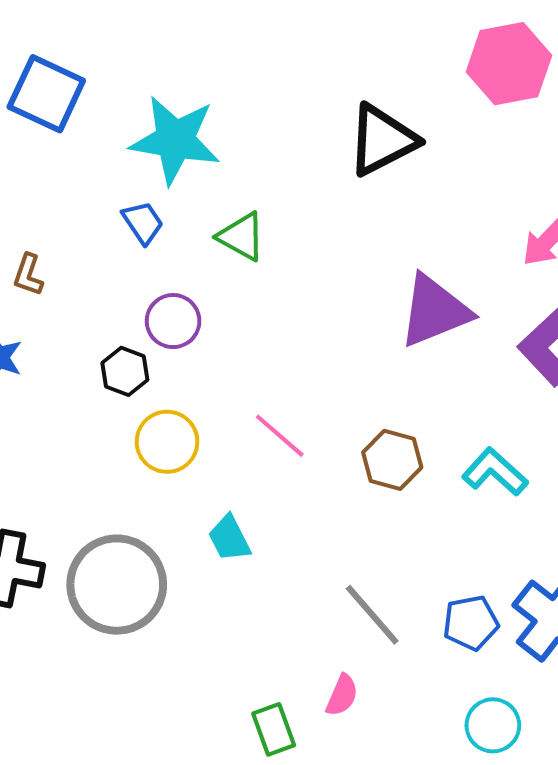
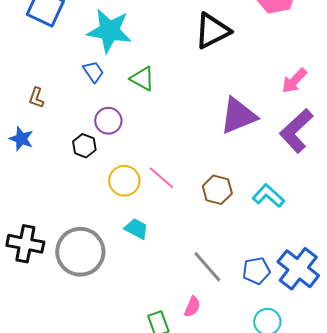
yellow circle: (167, 442) -> (124, 181), moved
cyan trapezoid: (229, 538) -> (136, 229), turned 145

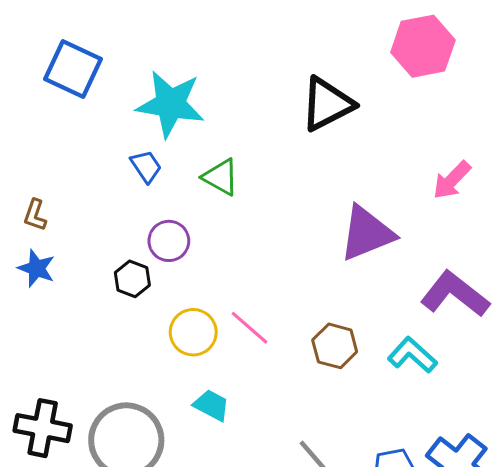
brown L-shape: (36, 98) -> (35, 215), moved
purple L-shape: (296, 131) -> (455, 294), moved, turned 81

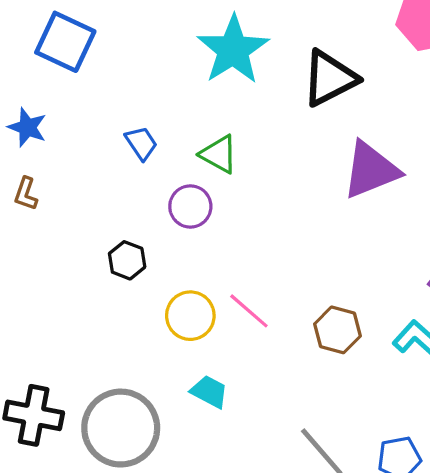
cyan star: (170, 104) -> (233, 50), moved, turned 30
purple triangle: (367, 233) -> (371, 170), moved
purple circle: (169, 241) -> (190, 206), moved
blue star: (37, 268) -> (27, 127), moved

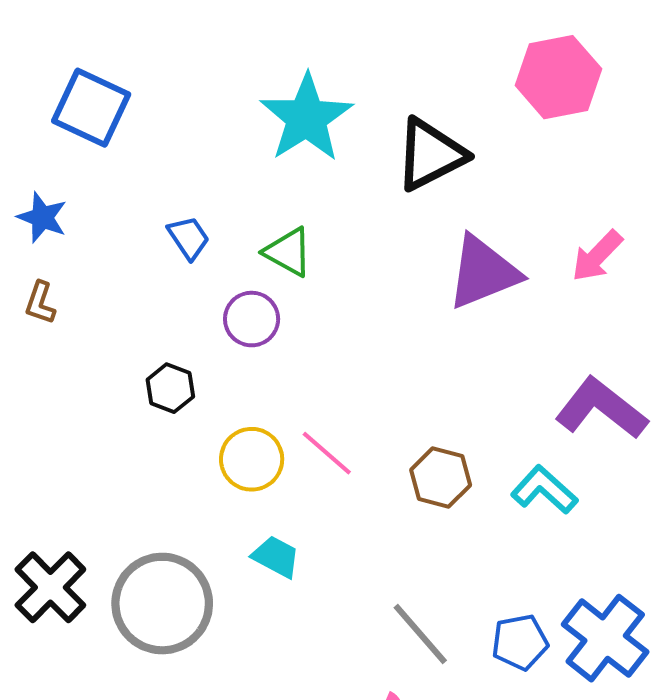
black cross: (34, 415) -> (50, 587), turned 34

